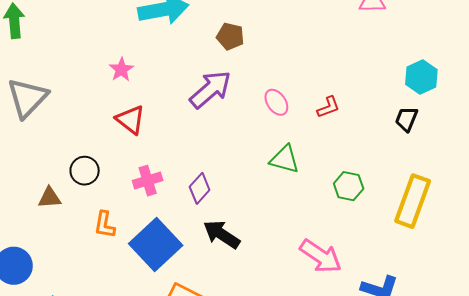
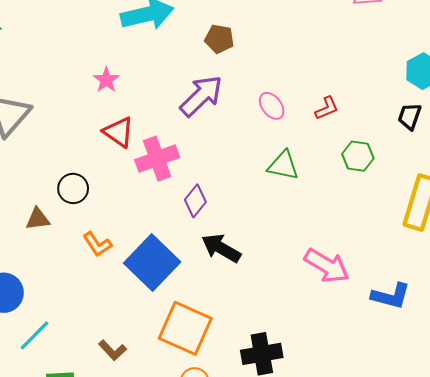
pink cross: (148, 181) -> (157, 159), moved, size x1.4
green hexagon: (349, 186) -> (358, 156), moved
orange L-shape: (105, 225) -> (97, 244), turned -40

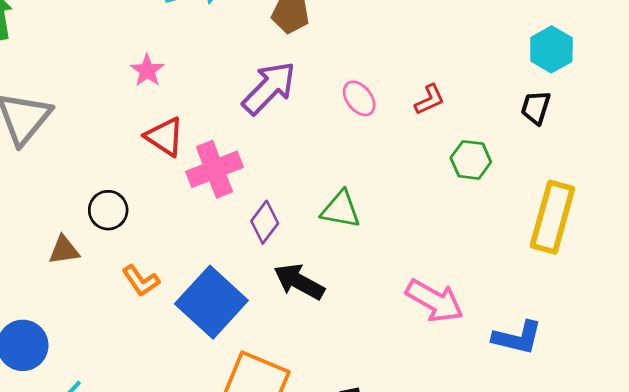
green triangle: (283, 165) -> (341, 209), moved

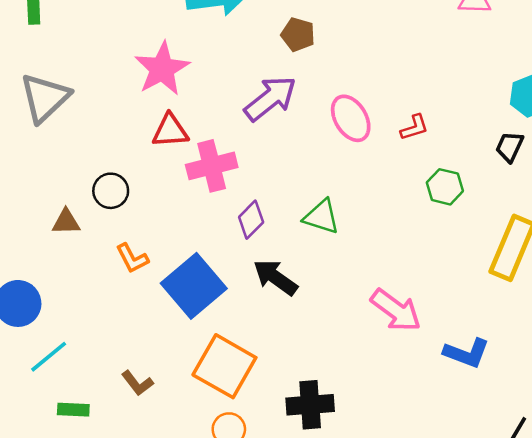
pink star: (147, 70) -> (162, 69), size x1.8
pink ellipse: (359, 98) -> (351, 118), size x1.4
red triangle: (165, 137) -> (170, 131), turned -45

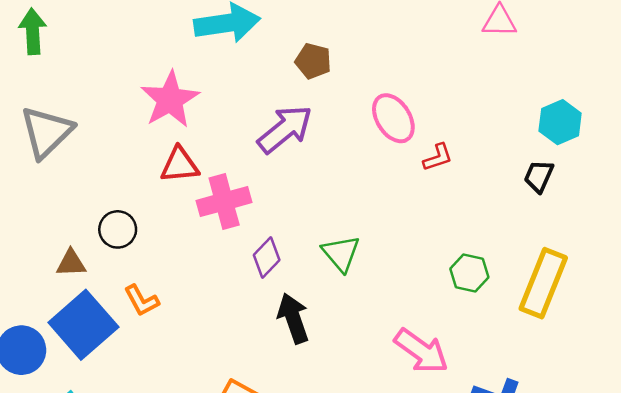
pink ellipse: (351, 118) -> (393, 118), moved
green hexagon: (445, 187) -> (469, 273), moved
green triangle: (321, 217) -> (341, 253), turned 33
black arrow: (275, 277) -> (293, 318), turned 36
blue square: (194, 286) -> (83, 325), moved

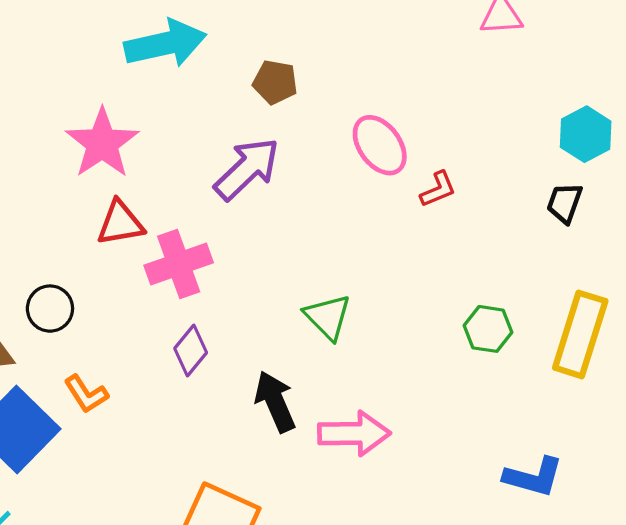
purple diamond: (267, 258) -> (191, 351), moved
pink arrow: (421, 351) -> (354, 433), moved, turned -32

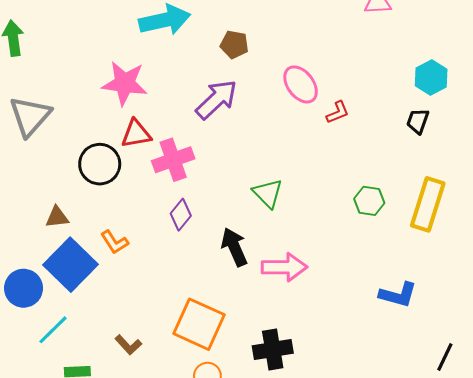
pink star: (102, 143) -> (125, 83), turned -30
black circle: (50, 309) -> (100, 164), moved, size x1.4

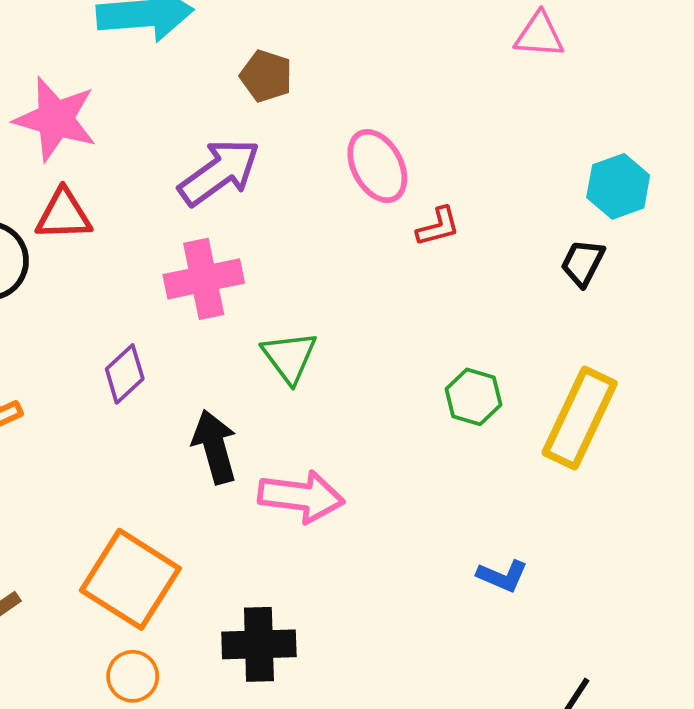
pink cross: (173, 160) -> (204, 279), moved
blue L-shape: (398, 295) -> (502, 576), size x0.7

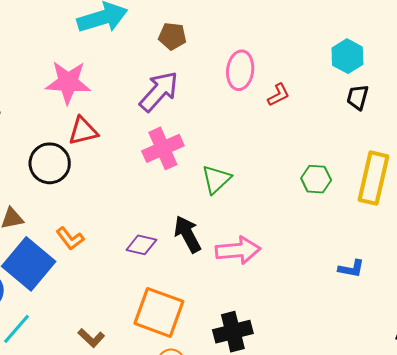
pink ellipse: (377, 166) -> (240, 70), turned 48
cyan hexagon: (618, 186) -> (347, 56), moved
green triangle: (289, 357) -> (216, 179), turned 36
purple diamond: (125, 374) -> (141, 245), moved, turned 68

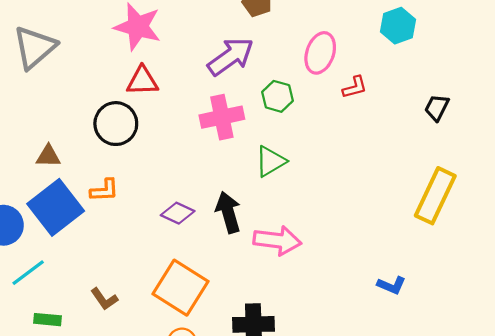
cyan hexagon: (347, 56) -> (398, 26), moved
black circle: (50, 163) -> (116, 124), moved
green hexagon: (316, 179) -> (278, 96), moved
orange L-shape: (70, 239) -> (104, 190), turned -68

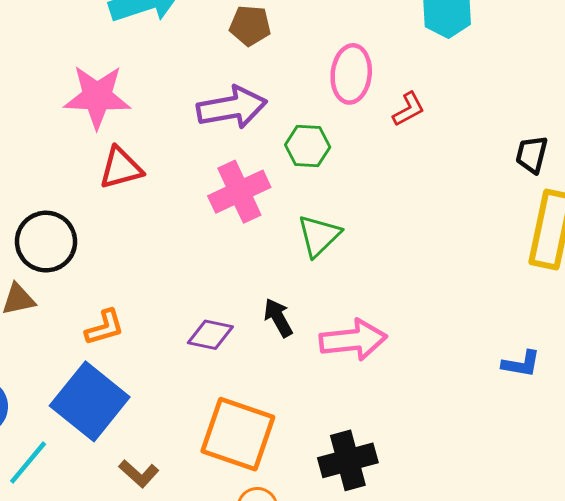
purple arrow: (231, 57) -> (232, 107), turned 39
black trapezoid: (437, 108) -> (532, 154), moved
black circle: (116, 124) -> (46, 242), moved
blue square: (56, 207) -> (90, 401), moved
black arrow: (228, 212) -> (278, 318), size x0.7

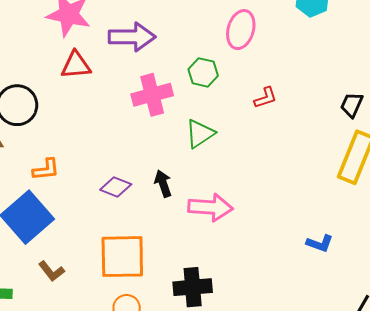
purple arrow: (232, 107) -> (132, 37), moved
red L-shape: (409, 109) -> (266, 98), moved
orange square: (238, 434) -> (122, 257), turned -30

